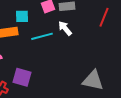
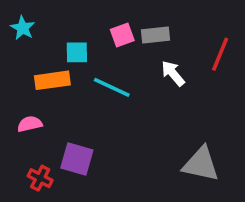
white arrow: (65, 28) -> (173, 73), moved
cyan line: (42, 36) -> (112, 87), turned 40

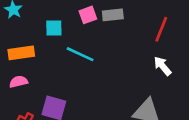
white arrow: (173, 73) -> (163, 66), moved
orange rectangle: (52, 80) -> (21, 53), moved

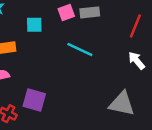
cyan line: (80, 54) -> (80, 49), moved

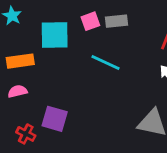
cyan square: (34, 25) -> (55, 35), size x1.6

